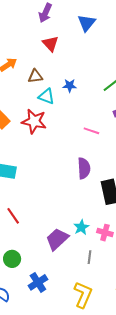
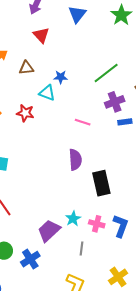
cyan triangle: (46, 96) -> (47, 93), moved
red star: (34, 121) -> (25, 113), size x0.7
blue cross: (38, 282) -> (30, 259), moved

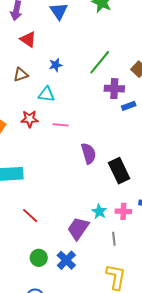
blue star: (61, 77) -> (56, 65), moved
purple cross: (115, 102) -> (114, 89), turned 36
pink line: (83, 122) -> (61, 125), moved

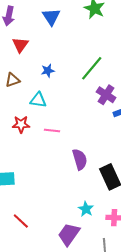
red triangle: (28, 39) -> (20, 45), turned 30
purple cross: (114, 89) -> (106, 95), turned 30
cyan star: (99, 212) -> (86, 209), moved

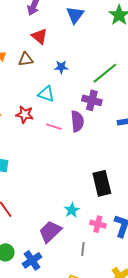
red triangle: (20, 45) -> (39, 36), turned -36
brown triangle: (13, 80) -> (26, 59), moved
purple cross: (106, 95) -> (92, 100), moved, turned -30
purple semicircle: (80, 159) -> (77, 121), moved

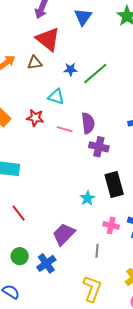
red triangle: (39, 36) -> (48, 39), size x1.5
green line: (105, 73) -> (95, 74), moved
purple cross: (92, 100) -> (99, 147), moved
cyan star: (72, 210) -> (87, 198), moved

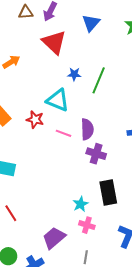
brown triangle: (35, 63) -> (26, 12), moved
green line: (95, 74) -> (99, 80), turned -32
cyan triangle: (56, 97) -> (58, 100), size x1.4
pink cross: (111, 225) -> (87, 225), moved

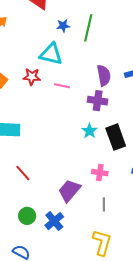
purple semicircle: (87, 129) -> (104, 75), moved
cyan star: (81, 204) -> (89, 131), moved

